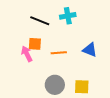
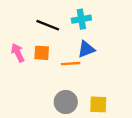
blue triangle: (90, 50) -> (86, 49), moved, turned -42
pink arrow: (27, 54) -> (18, 53), moved

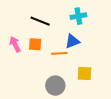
cyan cross: (81, 19) -> (78, 16), moved
yellow square: (98, 104) -> (84, 73), moved

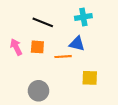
blue triangle: (72, 41) -> (77, 44), turned 35
gray circle: (55, 86) -> (38, 91), moved

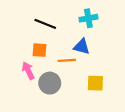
pink arrow: (16, 47) -> (28, 71), moved
gray circle: (38, 91) -> (50, 83), moved

